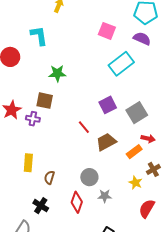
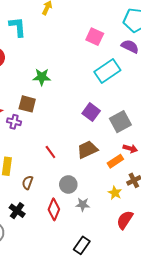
cyan L-shape: (39, 36) -> (18, 27), moved
purple square: (108, 105) -> (91, 112), turned -30
red line: (84, 127) -> (50, 152), moved

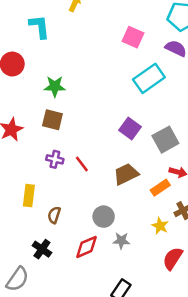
green star: (42, 77) -> (55, 86), moved
purple cross: (14, 122) -> (55, 159), moved
red line: (50, 152) -> (82, 164), moved
red diamond: (54, 209) -> (86, 247), turned 45

